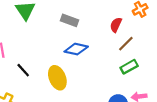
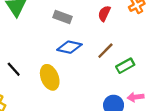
red semicircle: (116, 25) -> (104, 13), moved
brown line: (126, 44) -> (105, 51), moved

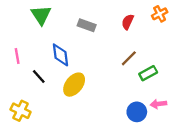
blue diamond: (69, 47) -> (60, 55), moved, turned 70
yellow ellipse: (50, 77) -> (74, 85), turned 60

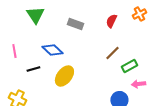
blue diamond: (60, 55) -> (52, 50), turned -40
black line: (39, 77) -> (33, 69), turned -64
pink arrow: (158, 104) -> (138, 84), moved

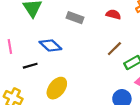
red semicircle: (111, 21) -> (113, 14), turned 80
yellow ellipse: (64, 76) -> (57, 88), moved

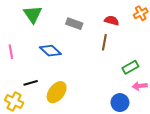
brown line: (114, 49) -> (104, 42), moved, turned -35
black line: (30, 66) -> (31, 83), moved

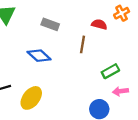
red semicircle: (112, 21) -> (99, 24), moved
blue diamond: (50, 51) -> (39, 56), moved

